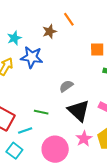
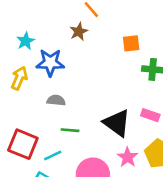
brown star: (50, 31) -> (79, 32), moved
gray semicircle: (66, 86) -> (56, 100), moved, turned 48

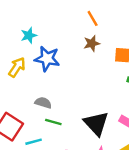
brown star: (79, 32) -> (92, 43), moved
gray semicircle: (56, 100) -> (43, 103), moved

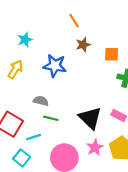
orange line: (93, 18) -> (74, 21), moved
blue star: (47, 59) -> (55, 66), moved

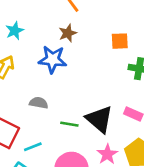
brown star: (83, 45) -> (68, 33), moved
green line: (51, 118) -> (69, 124), moved

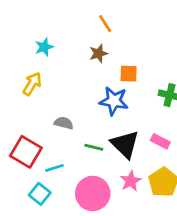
orange square: (120, 41) -> (129, 74), moved
blue star: (53, 59) -> (114, 101), moved

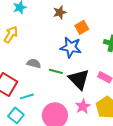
orange square: (129, 74) -> (82, 27), turned -32
green line: (94, 147) -> (56, 71), moved

